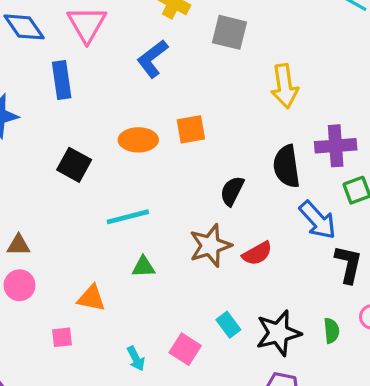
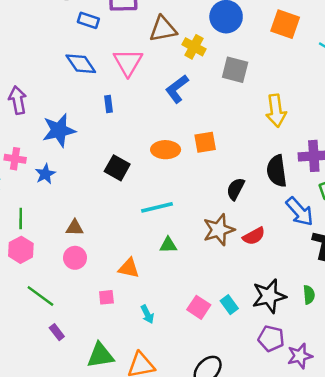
blue rectangle: (62, 80) -> (109, 104), size x0.6
cyan rectangle: (228, 325) -> (229, 305), moved
cyan arrow: (136, 359) -> (147, 314), moved

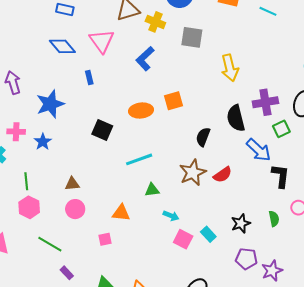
black star: (269, 296) -> (241, 223), size x0.7
cyan arrow: (147, 314) -> (171, 216), moved, turned -35

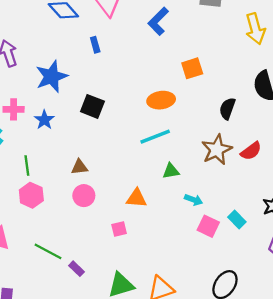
orange ellipse: (141, 111) -> (161, 100), moved
black square: (102, 130) -> (92, 106), moved
green line: (50, 244) -> (48, 251), moved

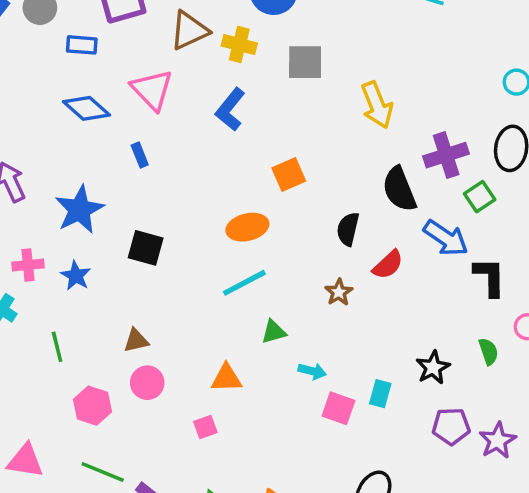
brown star: (217, 150) -> (339, 292), size x0.6
red semicircle: (251, 151) -> (388, 265), moved
pink hexagon: (31, 195) -> (92, 406), moved
cyan rectangle: (237, 220) -> (380, 394), turned 66

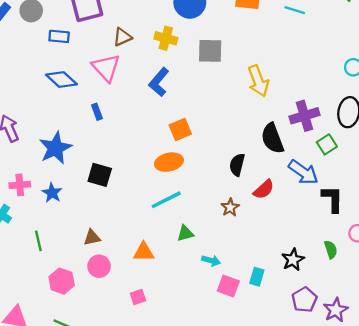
brown triangle: (189, 31) -> (122, 37), moved, size x0.7
orange square: (289, 174) -> (180, 130), moved
orange triangle: (226, 378) -> (144, 252), moved
purple pentagon: (451, 426) -> (304, 300), turned -30

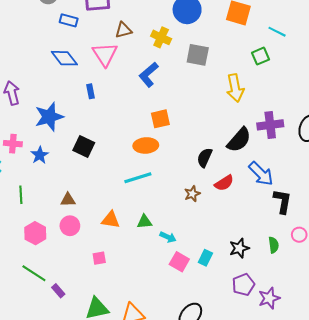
black semicircle: (272, 138) -> (239, 140), turned -128
green square: (327, 144) -> (261, 56), moved
green triangle: (185, 233) -> (145, 222), moved

